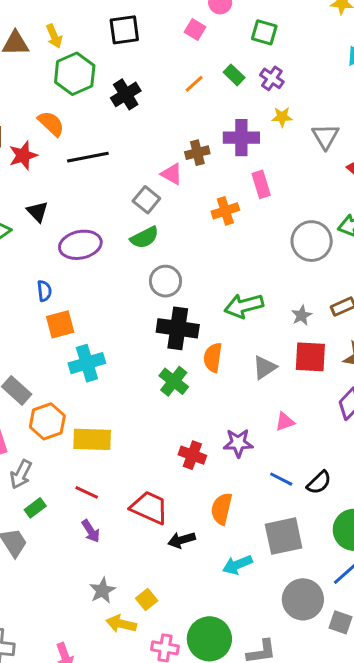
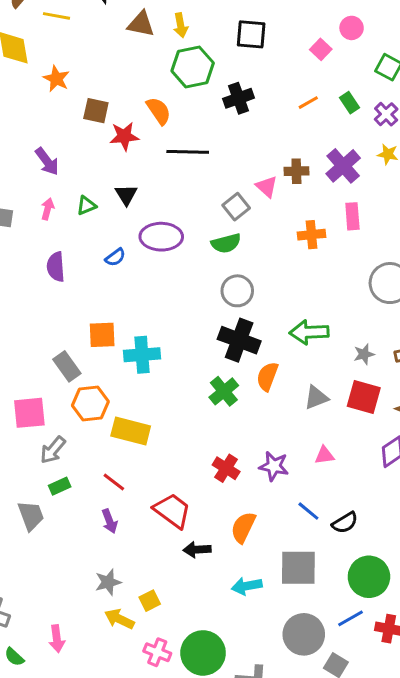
purple cross: (241, 138) -> (343, 166), turned 36
blue semicircle: (44, 291) -> (115, 257), moved, turned 48
orange square: (60, 324) -> (102, 335), moved

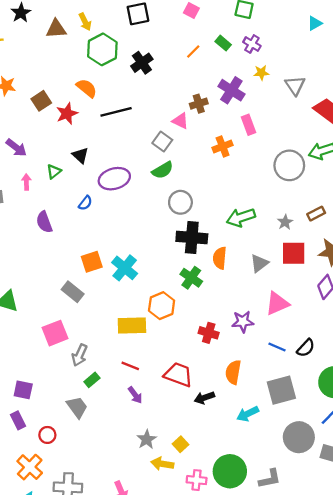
brown square: (96, 111) -> (41, 101), turned -30
cyan cross: (142, 355) -> (125, 268), turned -30
orange hexagon: (90, 404) -> (162, 306), moved
pink triangle: (324, 455) -> (277, 303), size x1.6

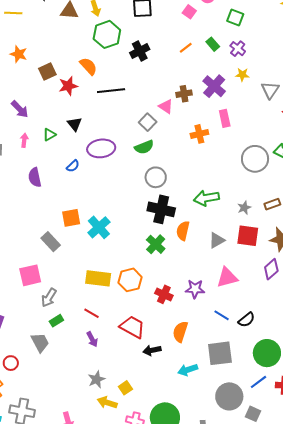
orange hexagon: (162, 306) -> (130, 280), moved

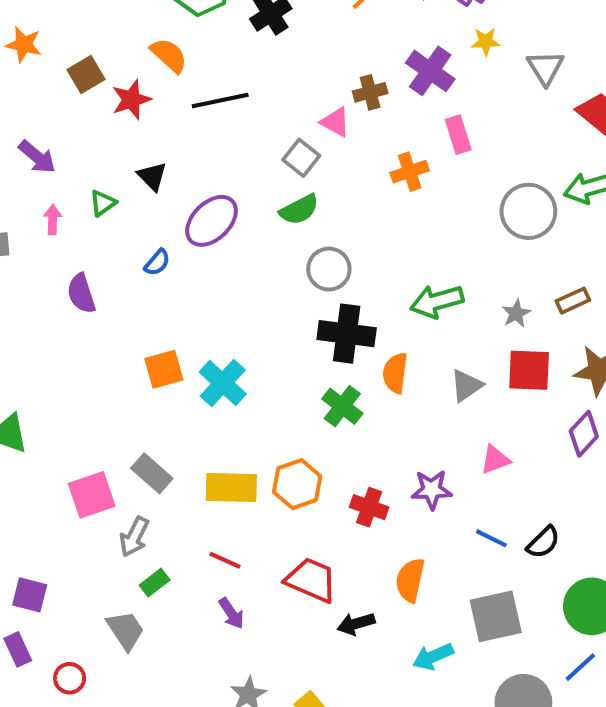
purple ellipse: (101, 148) -> (211, 221), turned -32
gray rectangle: (51, 242) -> (152, 473), moved
pink triangle: (227, 277) -> (495, 460), size x0.7

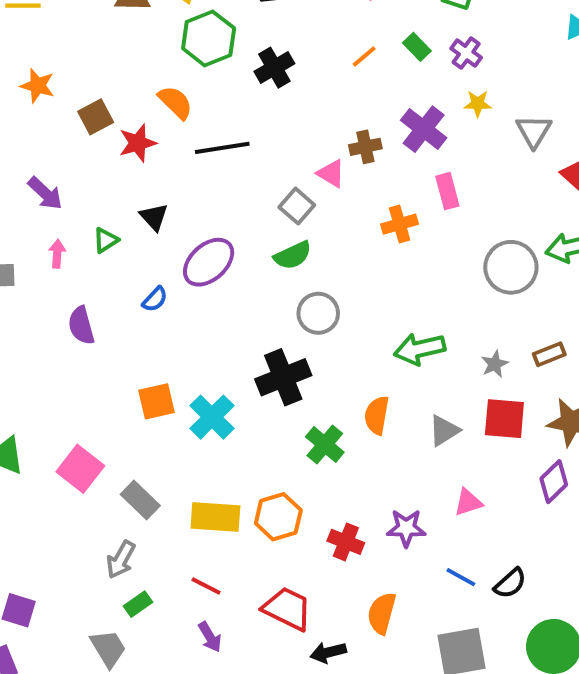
black cross: (347, 334) -> (283, 377), moved, turned -32
pink square: (92, 495) -> (80, 469), moved, turned -36

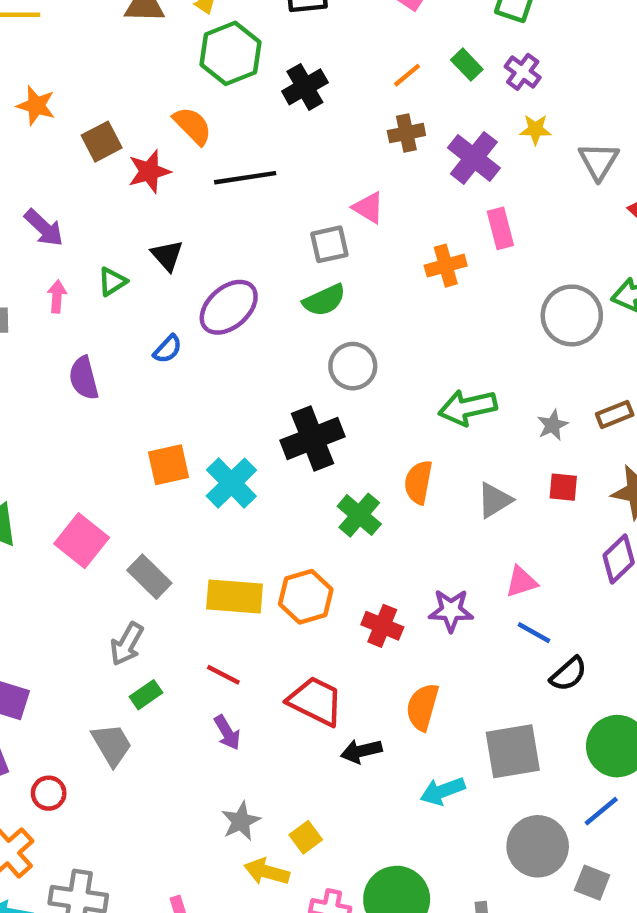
brown cross: (365, 147) -> (406, 133), moved
gray square: (297, 206) -> (329, 244), turned 36
red square: (504, 419) -> (563, 487), size x0.6
blue line: (461, 577) -> (534, 633), moved

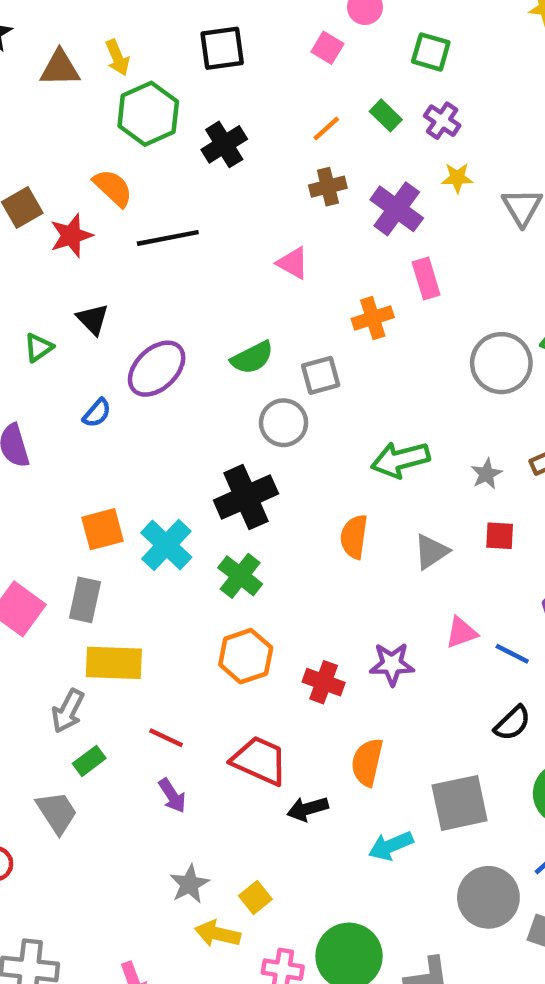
gray square: (329, 244) -> (321, 375), moved
green cross: (359, 515) -> (240, 576), moved
gray rectangle: (149, 577) -> (85, 600), moved, turned 60
yellow rectangle: (235, 597) -> (114, 663), moved
blue line: (534, 633) -> (512, 654), moved

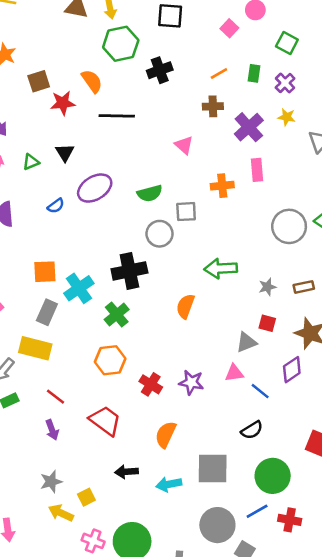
green rectangle: (386, 115) -> (254, 73), turned 42
gray triangle: (431, 552) -> (246, 342), moved
gray rectangle: (85, 600) -> (47, 312), moved
black arrow: (308, 809) -> (126, 472), moved

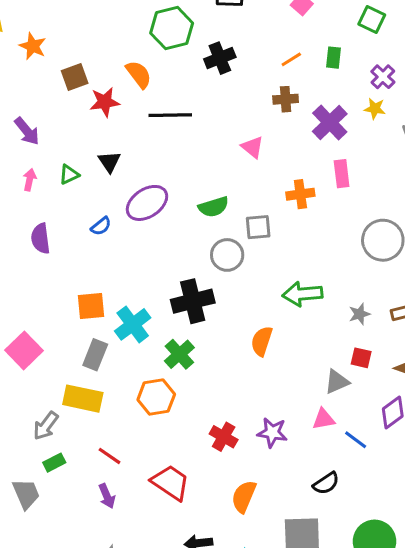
purple cross: (285, 83) -> (383, 77), moved
orange hexagon: (110, 360) -> (156, 397), moved
black semicircle: (252, 430) -> (326, 483), moved

